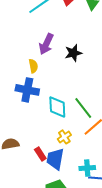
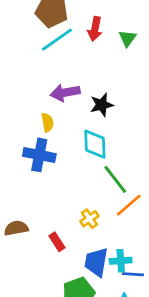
purple arrow: (46, 44) -> (65, 93), turned 55
cyan diamond: (57, 107) -> (95, 144), moved
blue trapezoid: (55, 159) -> (96, 262), moved

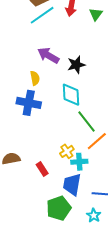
purple arrow: (65, 93) -> (48, 55), turned 40
cyan cross: (121, 261) -> (79, 162), moved

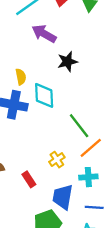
purple arrow: (48, 55) -> (44, 34), moved
cyan diamond: (71, 95) -> (44, 95), moved
cyan cross: (79, 162) -> (88, 177), moved

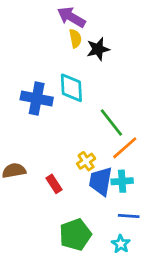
yellow semicircle: (21, 77) -> (75, 38), moved
blue trapezoid: (63, 197) -> (101, 181), moved

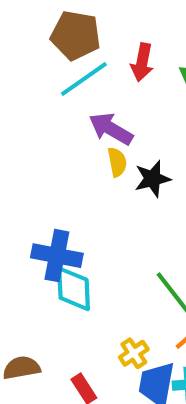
cyan diamond: (71, 88) -> (74, 289), moved

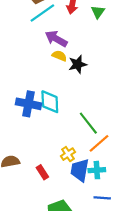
yellow semicircle: (117, 162) -> (59, 56), turned -56
cyan diamond: (74, 289) -> (50, 102), moved

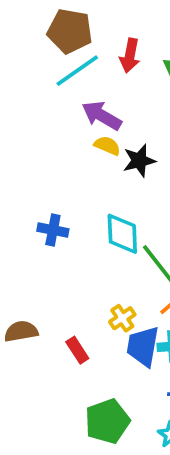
cyan diamond: (50, 102) -> (122, 234), moved
blue cross: (28, 104) -> (53, 230), size x0.7

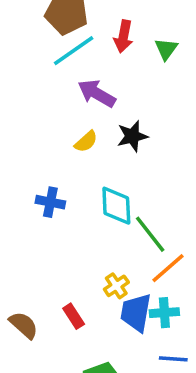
yellow semicircle: (107, 146) -> (86, 142), moved, turned 115
brown semicircle: (21, 331) -> (24, 325), moved, turned 52

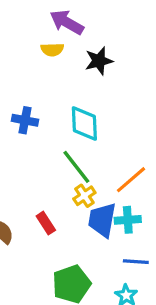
yellow semicircle: (86, 142) -> (52, 50), moved, turned 40
green line: (150, 234) -> (76, 167), moved

